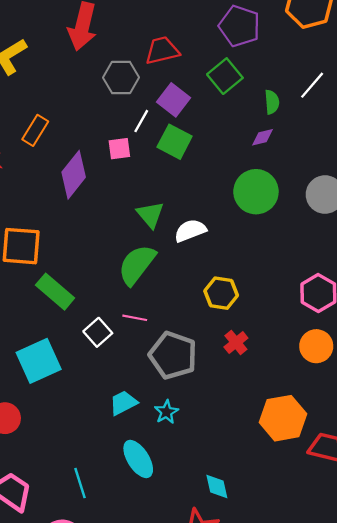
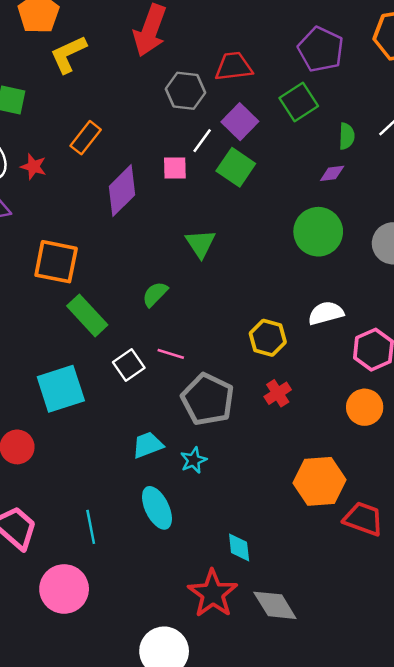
white semicircle: (190, 231) -> (326, 313), moved
green semicircle: (137, 265) -> (155, 294), moved, size x0.6

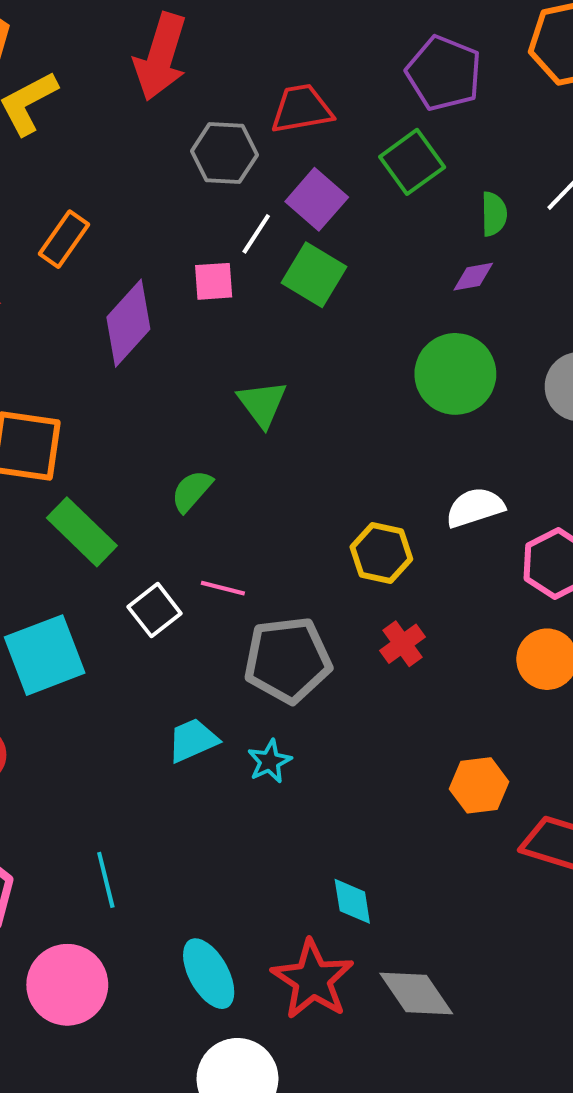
gray pentagon: (208, 399) -> (288, 660), turned -30
orange hexagon: (320, 481) -> (479, 785), size x0.7
cyan ellipse: (157, 508) -> (209, 974), moved

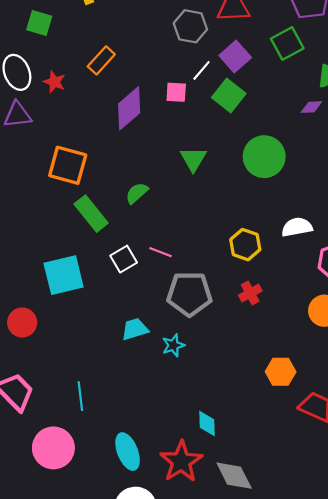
green circle: (455, 374) -> (264, 157), moved
green semicircle: (192, 491) -> (137, 193), moved

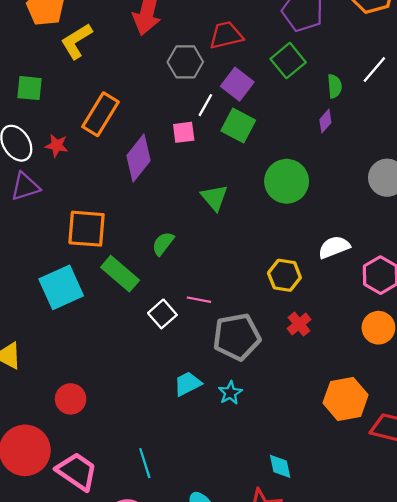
orange rectangle: (101, 60) -> (101, 114), size x1.4
purple diamond: (311, 107) -> (325, 121), turned -35
cyan square: (64, 275) -> (61, 287), moved
orange hexagon: (281, 372) -> (346, 399), size x1.4

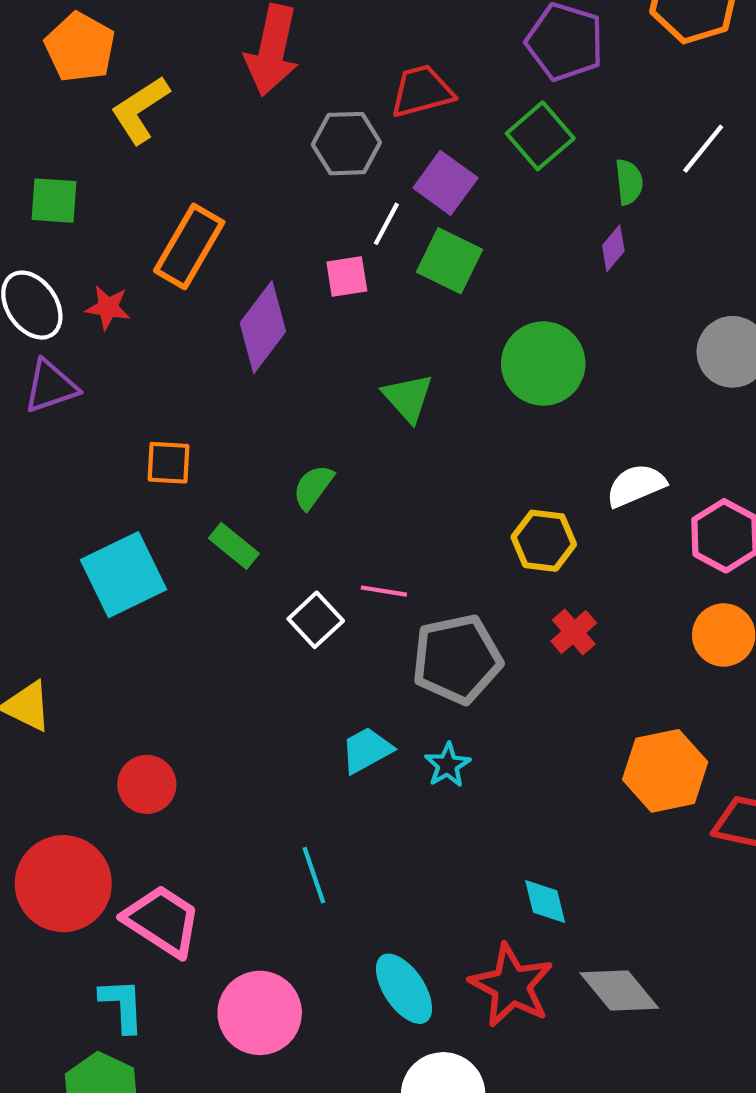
orange square: (87, 229) -> (169, 463), size x0.6
green rectangle: (120, 274) -> (234, 546), size x0.7
cyan line: (145, 463) -> (314, 875), moved

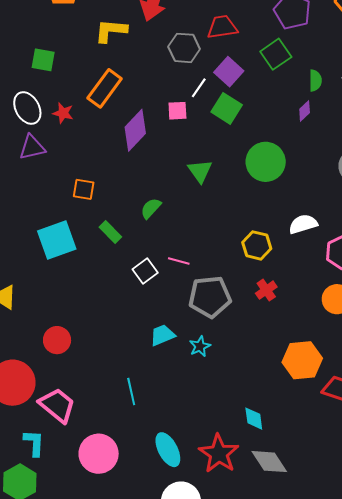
yellow L-shape: (140, 110) -> (111, 31), moved, turned 32
cyan diamond: (545, 901) -> (254, 419), moved

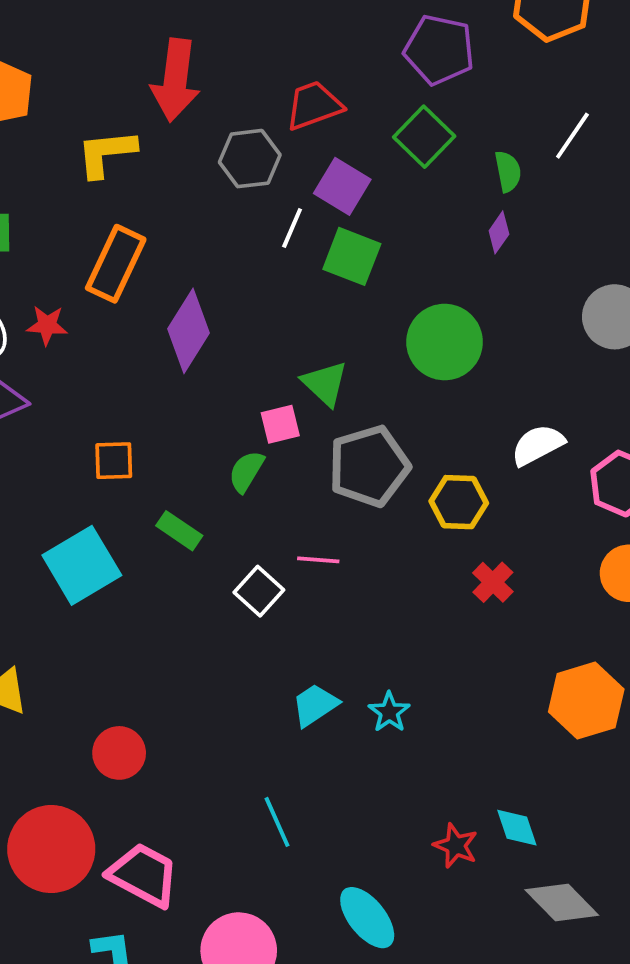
pink square: (177, 111) -> (280, 424), moved
gray pentagon: (210, 297) -> (369, 466), moved
red star: (219, 454) -> (456, 846), moved, size x0.6

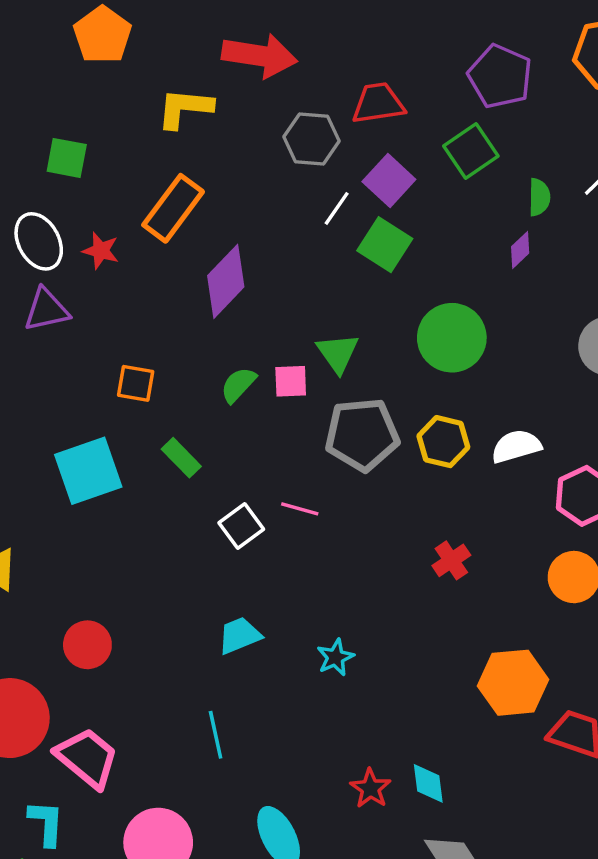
red arrow: (175, 80) -> (260, 56), turned -100
green semicircle: (246, 471) -> (238, 385), moved
yellow hexagon: (459, 502) -> (443, 442), moved
cyan trapezoid: (315, 705) -> (239, 635), moved

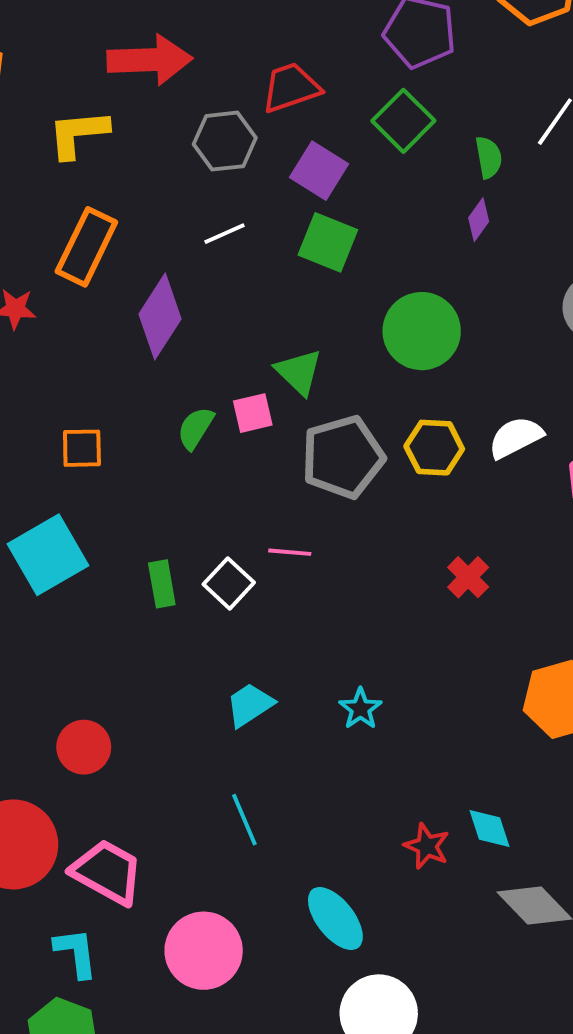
white line: (337, 208) -> (224, 234), moved, turned 42
green rectangle: (181, 458) -> (162, 584), moved, turned 45

